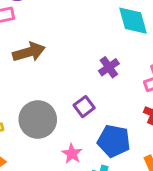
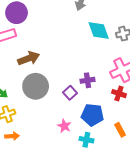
purple cross: (109, 67) -> (88, 80), moved, turned 32
gray circle: (38, 119) -> (36, 86), moved

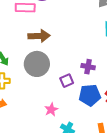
purple cross: (88, 80) -> (88, 67), moved
blue pentagon: (93, 115) -> (90, 95), moved, turned -30

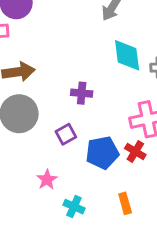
purple cross: (88, 67) -> (82, 93), moved

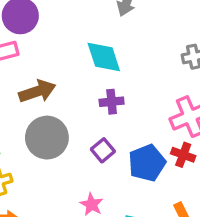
cyan diamond: (127, 55) -> (104, 57), moved

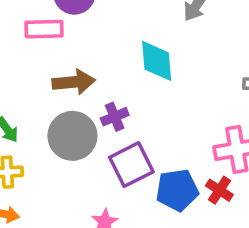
purple cross: (112, 102) -> (115, 117), moved, turned -30
purple square: (103, 150) -> (131, 165), size x1.6

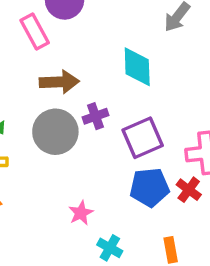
pink rectangle: (44, 29) -> (35, 31), turned 60
purple square: (131, 165) -> (143, 138), moved

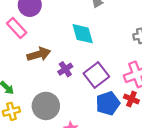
gray circle: (55, 132) -> (46, 106), moved

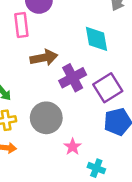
pink rectangle: (17, 28) -> (21, 25), turned 30
purple cross: (65, 69) -> (73, 78), size x1.5

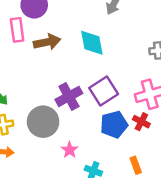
brown arrow: (44, 58) -> (47, 42), moved
purple cross: (73, 78) -> (69, 96), moved

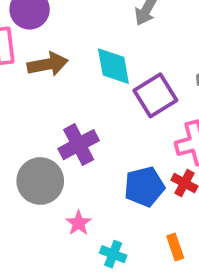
purple square: (104, 91) -> (155, 95), moved

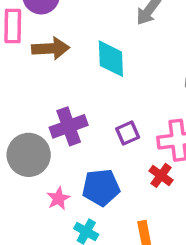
purple square: (155, 95) -> (128, 133), moved, size x0.6
blue pentagon: (144, 187) -> (101, 187), moved

